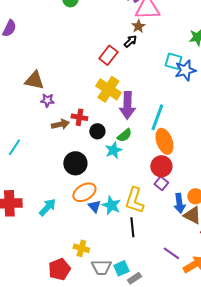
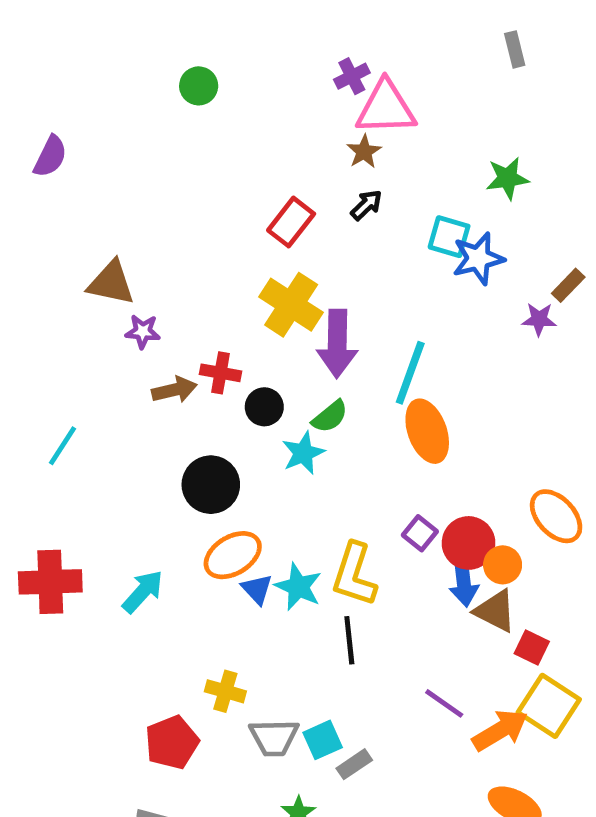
black arrow: (130, 41) -> (366, 205), moved
red circle: (161, 166) -> (469, 543), moved

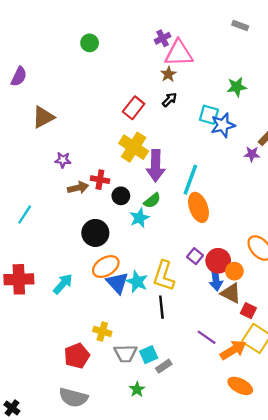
gray rectangle: (515, 49) -> (240, 25), turned -56
brown triangle: (111, 283) -> (43, 117), moved, turned -40
blue triangle: (257, 589) -> (117, 283), size x1.5

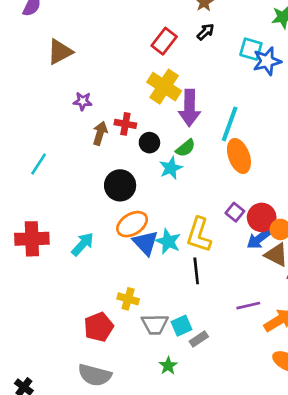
brown arrow: (78, 188) -> (100, 133), turned -60
blue arrow: (216, 279) -> (259, 239), turned 60
purple line: (207, 337) -> (248, 306), turned -48

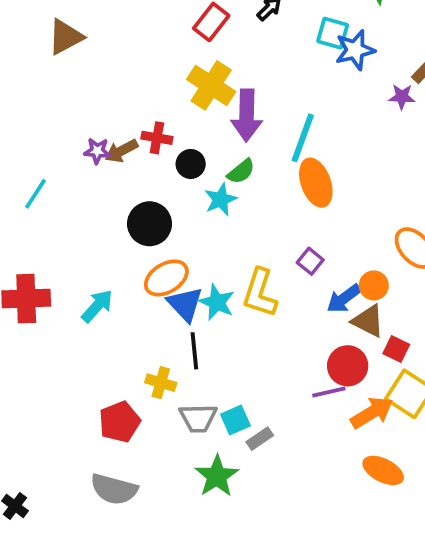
purple star: (83, 101) -> (97, 151), moved
brown arrow: (100, 133) -> (121, 151), turned -135
red circle: (262, 217) -> (348, 366), moved
black line: (196, 271) -> (194, 351), moved
green star: (168, 366) -> (217, 476), size x1.6

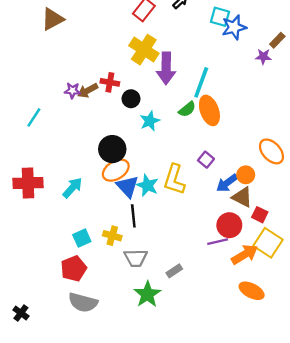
green semicircle: (241, 171) -> (187, 109), moved
black circle: (149, 224) -> (112, 149), moved
cyan square: (235, 420) -> (82, 238), moved
red pentagon: (120, 422) -> (74, 269), moved

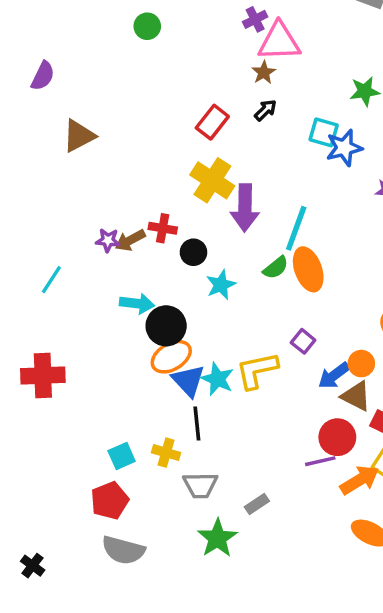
yellow L-shape: (174, 180) -> (257, 370), turned 60
cyan arrow: (72, 188) -> (137, 304), moved, turned 55

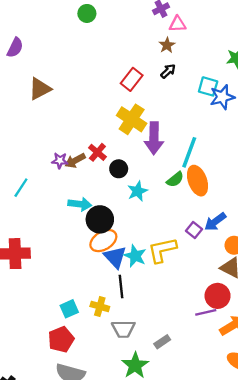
pink triangle: (279, 42) -> (177, 24), size x0.6
red cross: (163, 228) -> (97, 152), turned 30
blue arrow: (334, 376) -> (215, 222), moved

